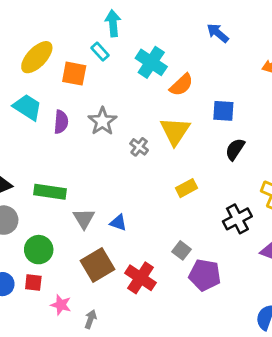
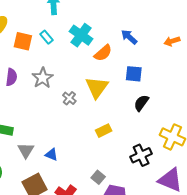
blue arrow: (218, 33) -> (129, 37), moved
cyan rectangle: (100, 52) -> (47, 37), moved

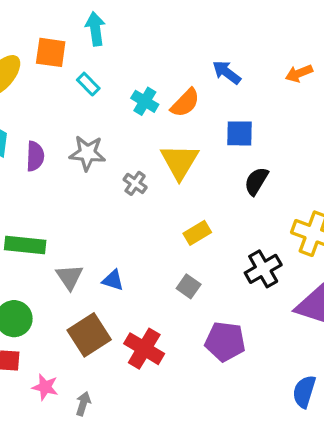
cyan cross: (81, 35) -> (145, 101), moved, size x0.7
orange square: (23, 41) -> (51, 52), moved
gray star: (43, 78) -> (87, 153), turned -30
gray square: (98, 177) -> (189, 286), moved

